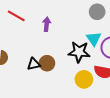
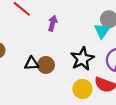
cyan triangle: (94, 39) -> (102, 31), moved
black star: (79, 52) -> (82, 59), turned 30

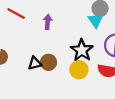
yellow circle: (82, 89) -> (79, 70), moved

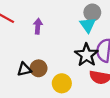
black star: (82, 50) -> (86, 55), moved
yellow circle: (79, 70) -> (62, 83), moved

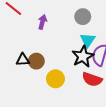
gray circle: (92, 12) -> (83, 17), moved
cyan triangle: (88, 25) -> (88, 40), moved

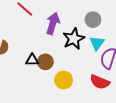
purple arrow: (42, 22) -> (53, 23), size x1.5
black star: (83, 56) -> (74, 39), moved

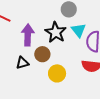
purple arrow: (53, 23) -> (28, 35), moved
brown circle: (45, 62) -> (42, 54), moved

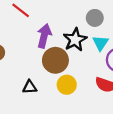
brown circle: (42, 54) -> (55, 60), size x1.5
black triangle: (22, 63) -> (30, 87), moved

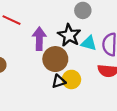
cyan triangle: (100, 43) -> (89, 43), moved, turned -35
black triangle: (30, 87) -> (59, 81), moved

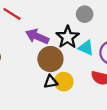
purple arrow: (39, 39) -> (37, 36), turned -75

